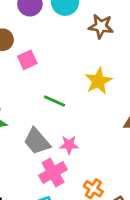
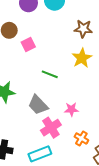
brown star: (101, 26) -> (83, 29), moved
pink star: (69, 145) -> (71, 109), moved

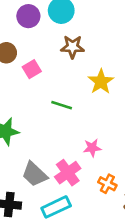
brown star: (83, 29) -> (72, 47), moved
gray trapezoid: (38, 105) -> (35, 174), moved

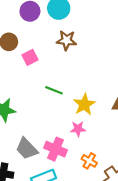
yellow star: (101, 82) -> (84, 104), moved
pink cross: (68, 173) -> (55, 149), turned -35

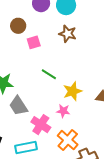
gray trapezoid: (27, 149) -> (18, 106), moved
orange cross: (89, 161) -> (68, 140), size x1.5

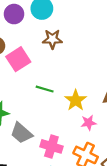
pink square: (34, 42) -> (18, 59), size x1.5
pink star: (63, 111) -> (89, 123), moved

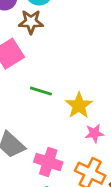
brown star: (52, 39) -> (31, 22), moved

